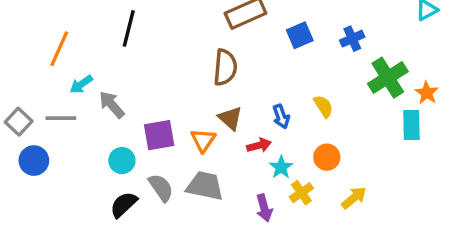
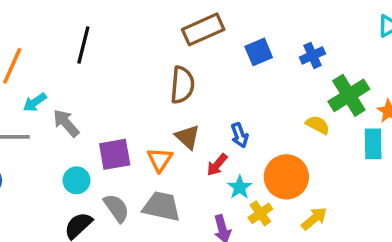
yellow semicircle: (323, 106) -> (318, 125), moved, turned -30
red arrow: (259, 145) -> (217, 165), turned 145
orange circle: (327, 157) -> (286, 177), size x1.6

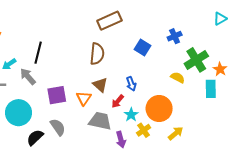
black line: (83, 45) -> (38, 53), moved
blue square: (259, 52) -> (143, 48), moved, turned -35
cyan circle: (76, 180) -> (18, 113), moved, size x1.6
gray trapezoid: (162, 206) -> (100, 121), moved

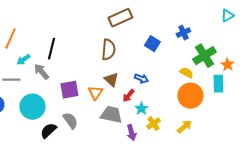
blue arrow: (131, 84) -> (141, 79), turned -48
orange circle: (159, 109) -> (190, 96), moved

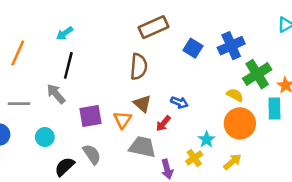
blue cross: (183, 33) -> (231, 46), size x1.5
blue square: (152, 44) -> (193, 48), moved
cyan arrow: (23, 60) -> (65, 33), moved
cyan circle: (32, 107) -> (45, 137), size x0.6
cyan star: (141, 109) -> (207, 139), moved

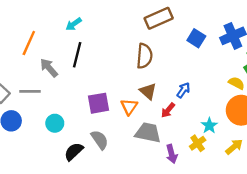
gray arrow: (56, 94) -> (49, 68), moved
blue arrow: (179, 102) -> (183, 90), turned -77

